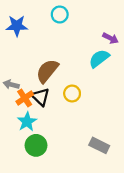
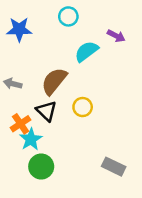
purple arrow: (110, 38) -> (116, 36), moved
cyan semicircle: (99, 59) -> (86, 51), moved
gray arrow: (11, 84) -> (13, 84), moved
orange cross: (25, 98) -> (20, 124), moved

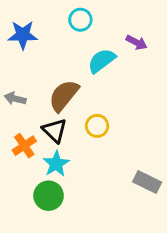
cyan star: (31, 139) -> (56, 164), moved
gray rectangle: (114, 167) -> (147, 182), moved

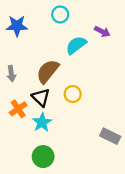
gray arrow: (15, 99) -> (11, 74), turned -112
green circle: (49, 196) -> (43, 157), moved

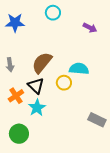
cyan semicircle: (76, 45) -> (79, 69), moved, turned 42
green circle: (43, 157) -> (19, 134), moved

